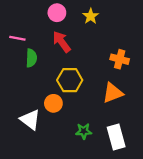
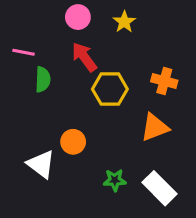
yellow hexagon: (70, 80) -> (110, 89), moved
white rectangle: (116, 137) -> (159, 188), turned -30

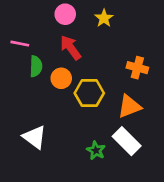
yellow hexagon: (110, 89) -> (89, 93), moved
orange circle: (73, 142) -> (61, 78), moved
green star: (115, 180) -> (96, 150), turned 30
white rectangle: (159, 188) -> (127, 141), moved

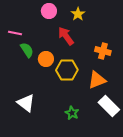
red arrow: (71, 48) -> (66, 36), moved
green semicircle: (36, 66) -> (27, 50), turned -35
white rectangle: (127, 141) -> (109, 106), moved

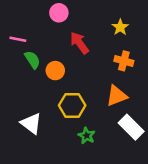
yellow star: (78, 14) -> (120, 27), moved
yellow hexagon: (67, 70) -> (72, 105), moved

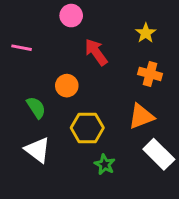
green semicircle: (32, 60) -> (36, 108), moved

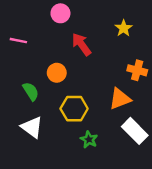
orange cross: (150, 74) -> (137, 70), moved

